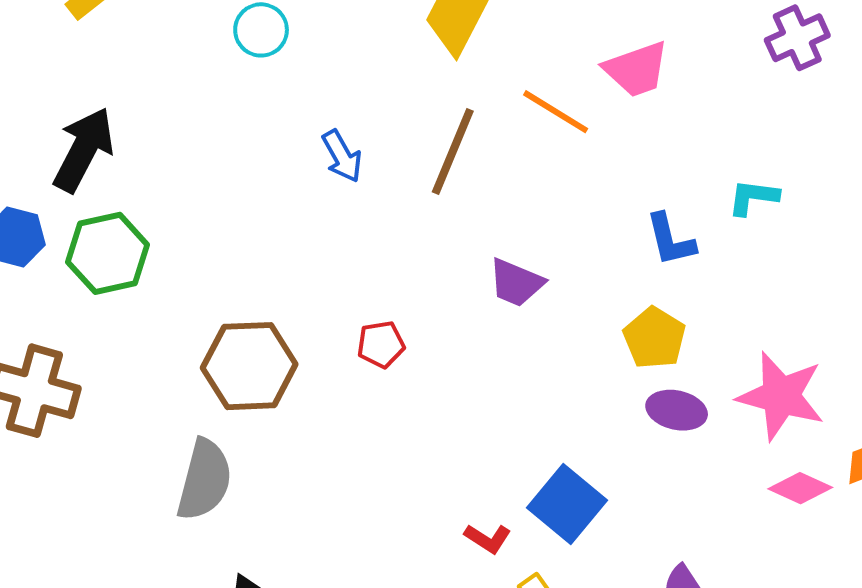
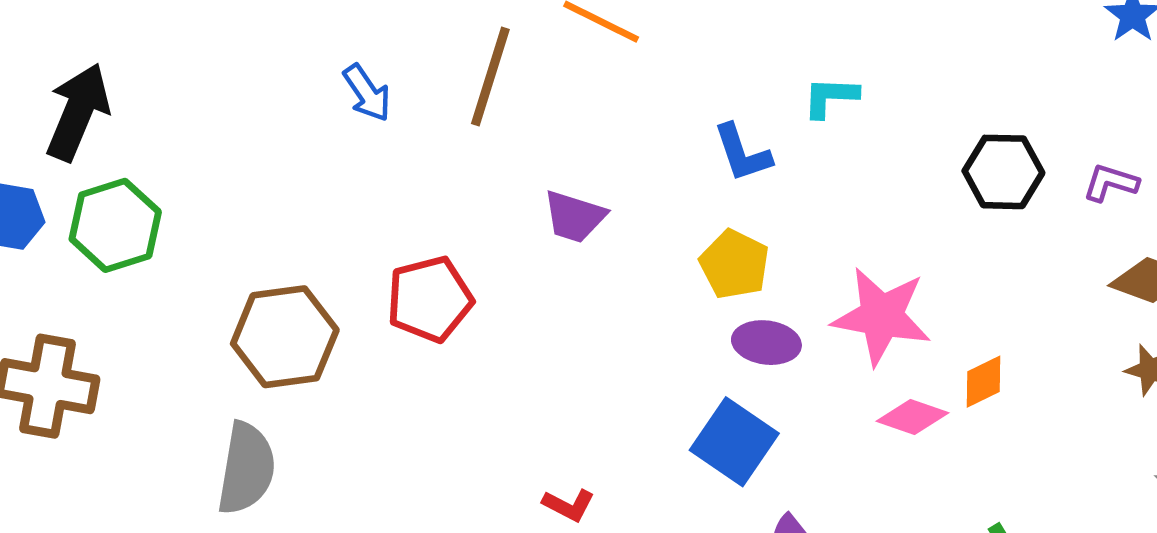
red pentagon: (381, 344) -> (430, 299), size x1.6
blue square: (567, 504) -> (734, 442), moved

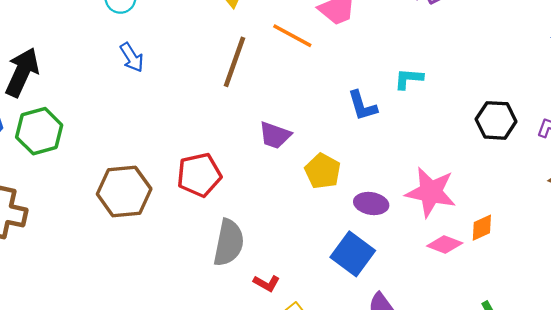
blue arrow: (367, 93) -> (132, 57), moved
yellow pentagon: (734, 264) -> (323, 171), moved
gray semicircle: (246, 468) -> (229, 243), moved

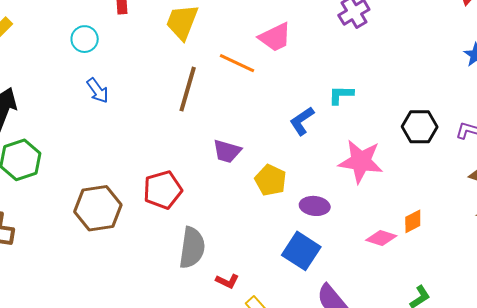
blue L-shape: (362, 106) -> (302, 121), turned 76
pink star: (431, 192) -> (361, 161), moved

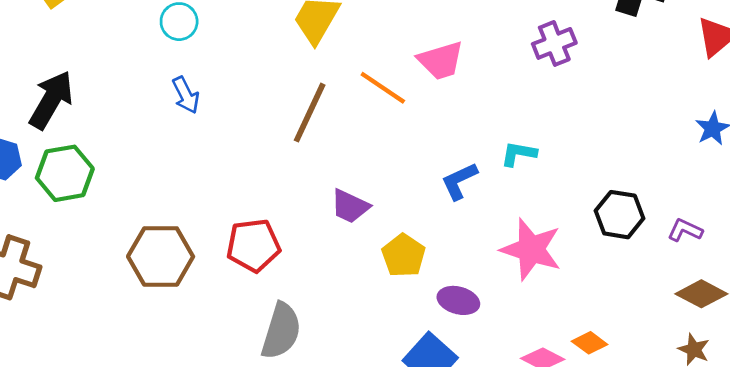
orange diamond: (413, 221) -> (590, 343), turned 55

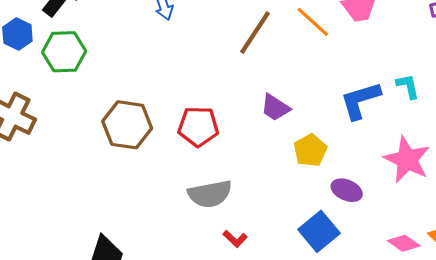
cyan L-shape: (519, 154) -> (408, 86), turned 60
blue L-shape: (459, 181) -> (360, 100), size x1.4
gray semicircle: (281, 331) -> (210, 194), turned 54

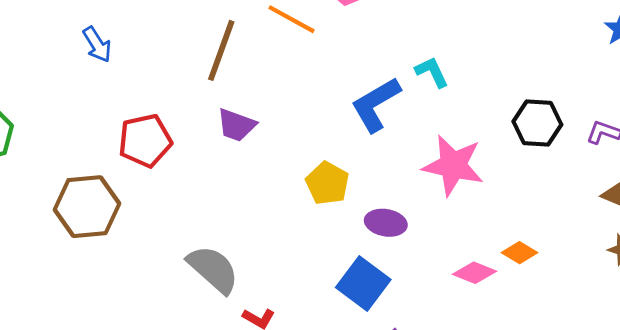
purple trapezoid: (275, 108) -> (236, 125), moved
red pentagon: (198, 126) -> (145, 141), moved
gray semicircle: (210, 194) -> (213, 269), turned -114

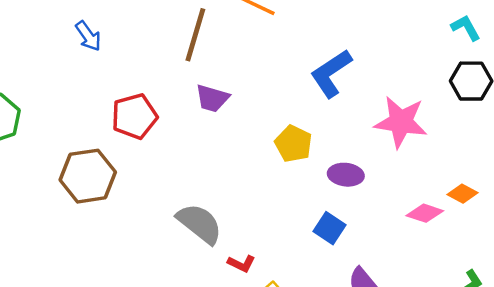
cyan L-shape: (432, 72) -> (466, 28), moved
blue square: (363, 283) -> (329, 228), size x0.7

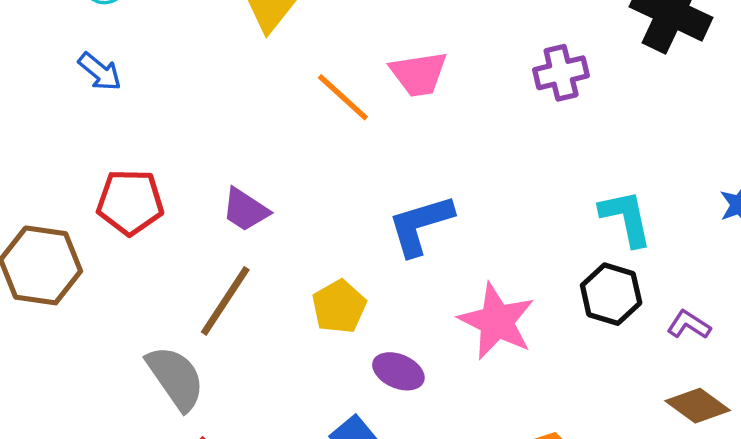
cyan L-shape: (466, 28) -> (626, 218), size x1.4
brown line: (195, 35) -> (225, 301), moved
blue arrow: (88, 36) -> (100, 72), turned -32

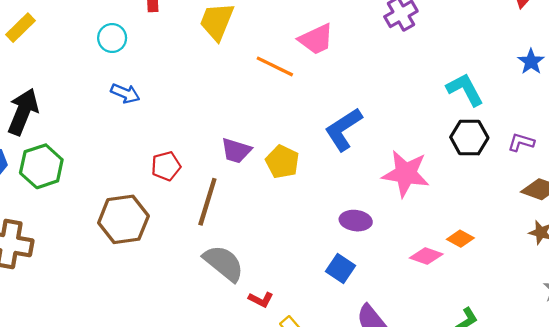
red pentagon: (130, 202) -> (166, 166), size x0.7
brown line: (225, 301) -> (207, 202), moved
yellow pentagon: (339, 307) -> (282, 162), moved

